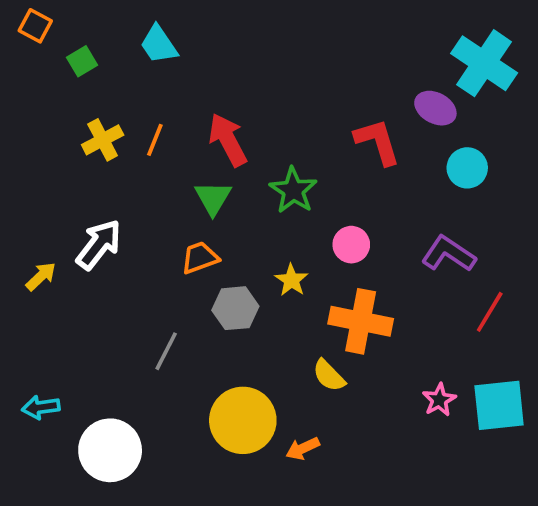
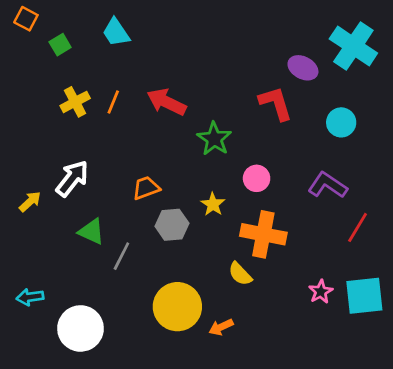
purple ellipse: (435, 108) -> (303, 68), moved
red arrow: (228, 140) -> (166, 102), turned -36
green triangle: (213, 198) -> (91, 232), moved, turned -36

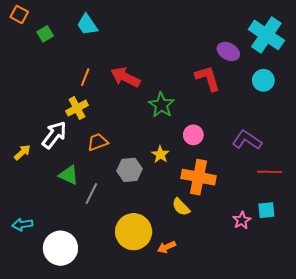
yellow cross: (75, 102) -> (77, 108), moved
cyan circle: (341, 122) -> (263, 80), moved
orange trapezoid: (146, 188) -> (98, 142), moved
red line: (358, 227) -> (270, 172), turned 60
cyan square: (364, 296) -> (266, 210), moved, size x0.6

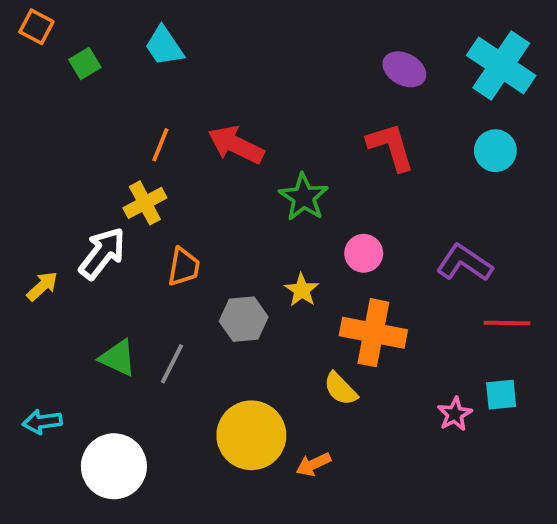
purple ellipse: (228, 51) -> (404, 69), moved
orange trapezoid: (98, 142) -> (184, 267), turned 120
green triangle: (69, 175) -> (118, 358), moved

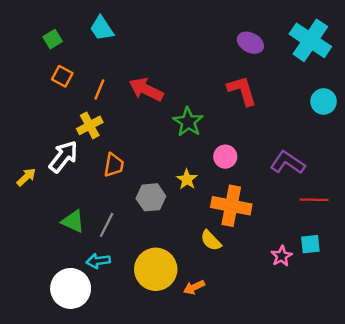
orange square: (36, 27) -> (62, 76), moved
cyan circle: (495, 151) -> (324, 101), moved
cyan arrow: (42, 422) -> (98, 261), moved

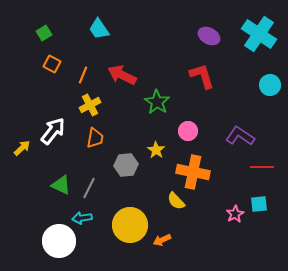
cyan trapezoid: (102, 28) -> (99, 29), moved
yellow cross: (90, 125) -> (90, 105), moved

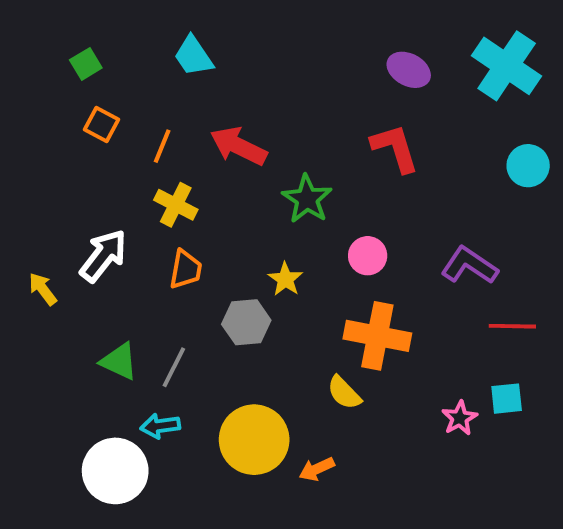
yellow cross: (90, 105) -> (176, 205), turned -35
yellow arrow: (22, 148) -> (43, 289), turned -84
yellow star: (156, 150) -> (285, 279), moved

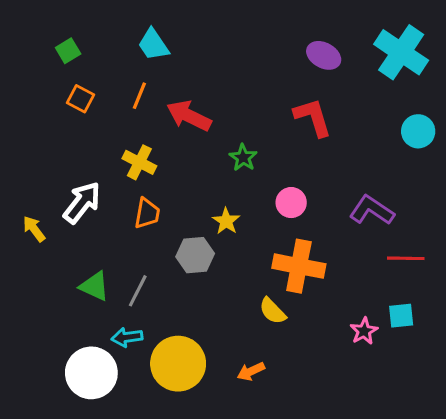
orange line: (162, 146) -> (139, 96), moved
green star: (307, 199) -> (243, 158), size x0.7
yellow circle: (254, 440) -> (178, 364), moved

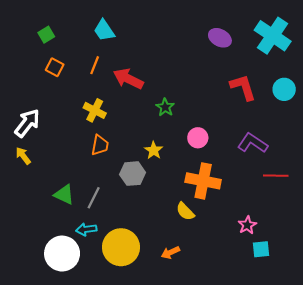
red L-shape: (313, 117) -> (243, 87), moved
white arrow: (82, 203) -> (27, 123), moved
cyan square: (401, 316) -> (261, 249), moved

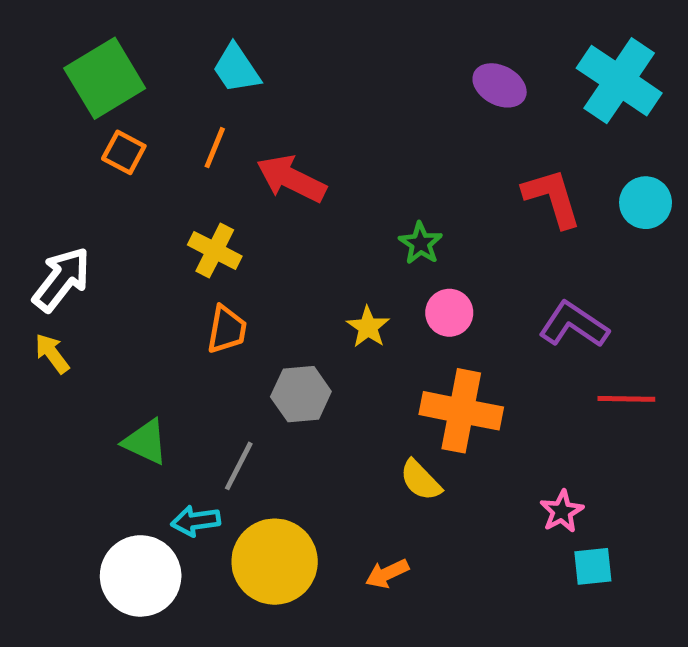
green square: (46, 35) -> (105, 78), size x2.0
green star: (165, 107) -> (421, 243), moved
yellow star: (154, 150) -> (368, 327), moved
gray line: (94, 198) -> (239, 466), moved

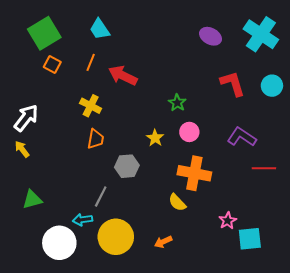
green triangle: (145, 442) -> (32, 199), moved, turned -40
pink star: (562, 511) -> (228, 221), moved
cyan square: (593, 566) -> (250, 239), size x1.4

